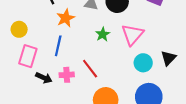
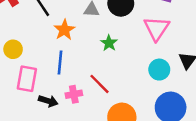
pink triangle: (132, 35) -> (157, 28), moved

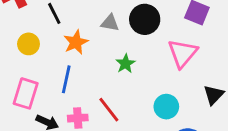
yellow circle: (13, 49) -> (29, 44), moved
cyan circle: (159, 70) -> (166, 107), moved

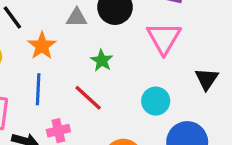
red line: (109, 110) -> (88, 98), moved

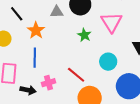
green star: (102, 60) -> (84, 35), moved
red line: (88, 98) -> (76, 75), moved

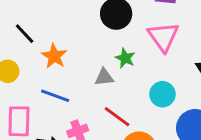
gray triangle: (57, 12) -> (104, 77), moved
blue line: (35, 58) -> (55, 96), turned -66

